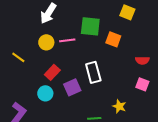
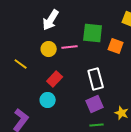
purple square: (72, 87) -> (95, 104), moved

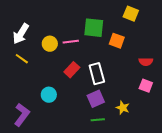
white arrow: (51, 20) -> (21, 34), moved
red rectangle: (55, 79) -> (72, 70), moved

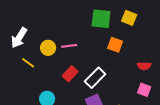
green square: (94, 28) -> (101, 19), moved
yellow line: (22, 59) -> (28, 63), moved
white rectangle: (97, 74) -> (95, 78), turned 60

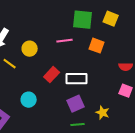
pink line: (69, 46) -> (65, 41), moved
white rectangle: (95, 78) -> (77, 79), turned 45

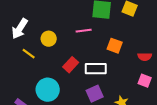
orange square: (97, 46) -> (115, 46), moved
cyan circle: (29, 100) -> (48, 90), size x1.5

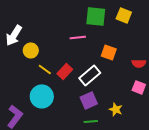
yellow circle: (49, 39) -> (31, 50), moved
yellow line: (29, 54) -> (45, 69), moved
white rectangle: (96, 69) -> (90, 75), turned -40

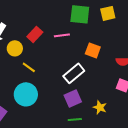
yellow square: (124, 15) -> (108, 13), turned -35
red rectangle: (65, 71) -> (35, 34), moved

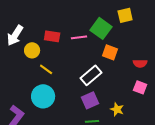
green square: (80, 14) -> (101, 28), moved, turned 30
red rectangle: (35, 34) -> (52, 36), turned 56

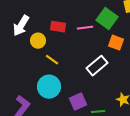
purple square: (90, 100) -> (78, 102), moved

